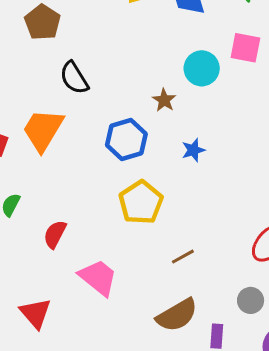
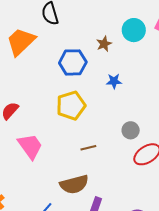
gray circle: (251, 300) -> (131, 130), moved

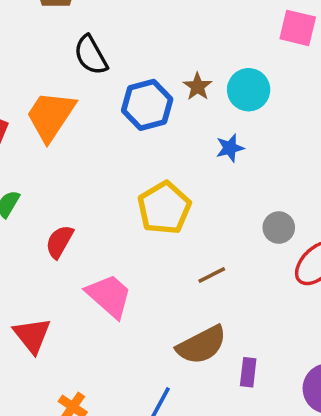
cyan circle: (134, 30) -> (249, 90), moved
blue hexagon: (73, 62) -> (147, 105), moved

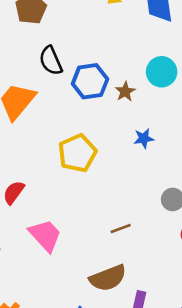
cyan circle: (249, 90) -> (162, 72), moved
blue hexagon: (147, 105) -> (90, 81), moved
yellow pentagon: (164, 208) -> (77, 153), moved

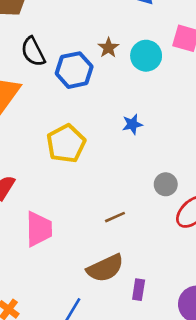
brown star: (125, 92) -> (108, 48), moved
pink trapezoid: (45, 235) -> (39, 229), turned 45

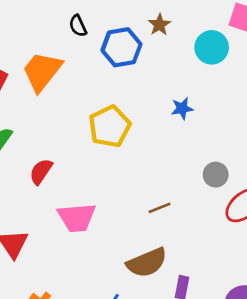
black semicircle: (33, 52) -> (78, 26), size x0.7
cyan circle: (146, 56) -> (212, 47), moved
pink trapezoid: (39, 229) -> (77, 218), turned 84

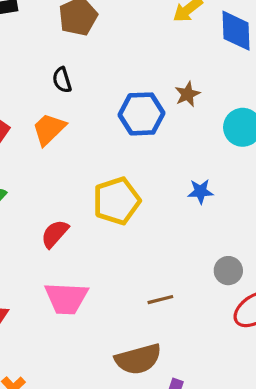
black semicircle: (78, 26) -> (62, 80), moved
orange trapezoid: (42, 71) -> (49, 129), size x0.7
red semicircle: (41, 172) -> (55, 234), moved

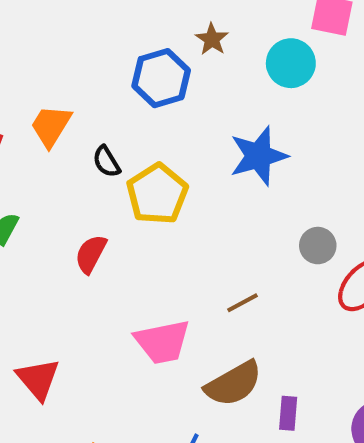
black semicircle: (62, 80) -> (106, 162), moved
blue star: (200, 191) -> (258, 156), size x1.8
pink trapezoid: (66, 298) -> (162, 342), moved

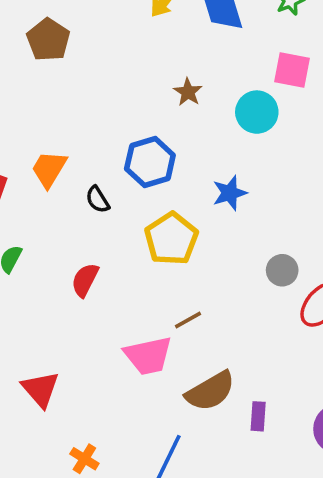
blue hexagon: (161, 78) -> (150, 162), moved
blue star: (258, 156) -> (230, 193), size x0.7
yellow pentagon: (157, 194) -> (171, 239), moved
brown line: (242, 303) -> (188, 320), moved

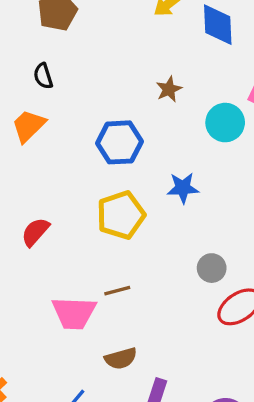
black semicircle: (98, 200) -> (43, 76), moved
brown semicircle: (210, 391) -> (121, 359), size x0.7

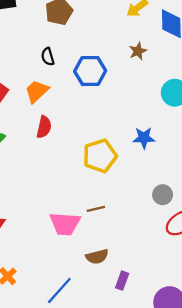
brown star: (169, 89) -> (138, 51), moved
blue hexagon: (119, 142) -> (90, 71), moved
red semicircle: (35, 232) -> (44, 127), moved, turned 150

